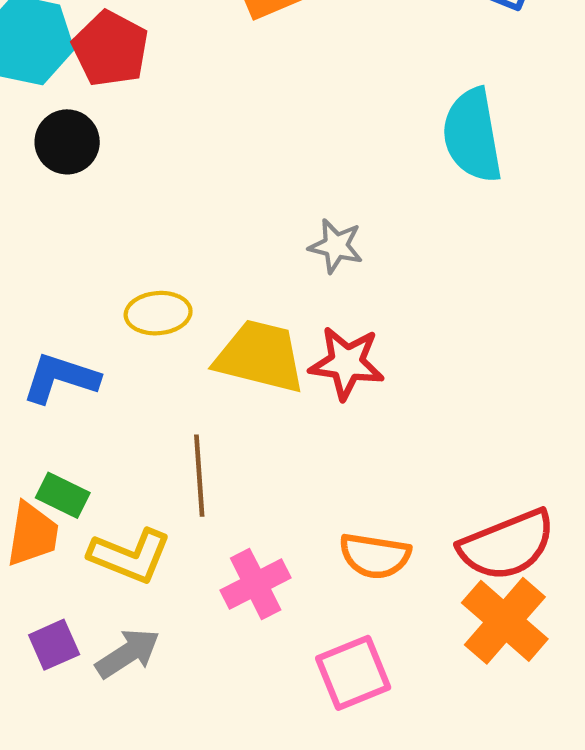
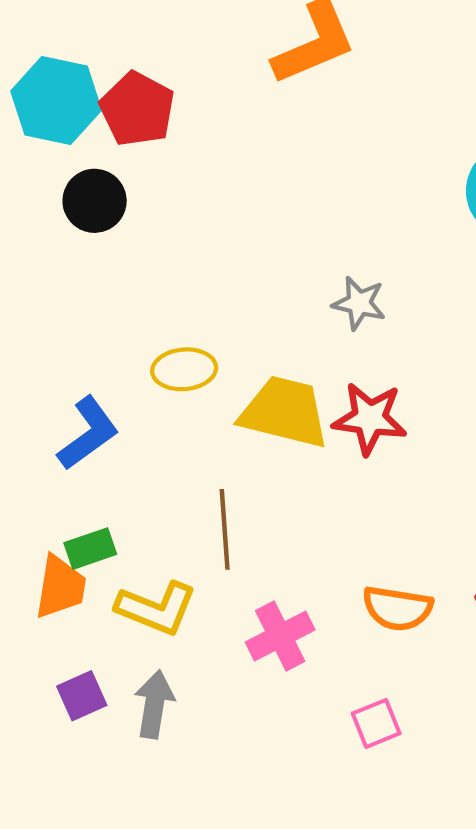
blue L-shape: (61, 378) -> (88, 433), turned 126
green rectangle: (63, 495) -> (90, 549), turned -45
gray arrow: (128, 653) -> (154, 704), turned -48
pink square: (353, 673) -> (376, 723), size x0.7

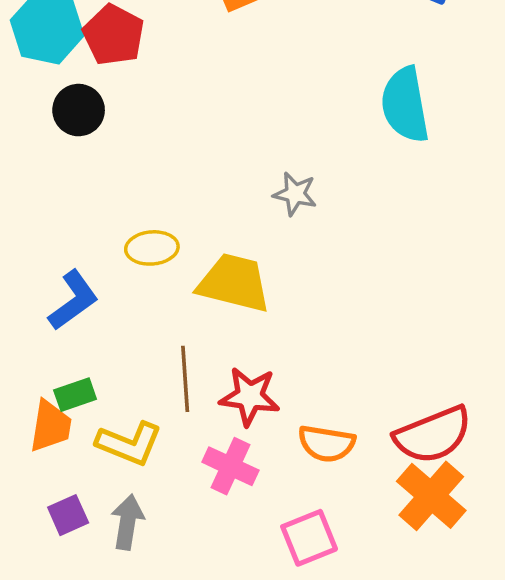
red star: (370, 418) -> (250, 396), moved
pink cross: (280, 636) -> (230, 466), turned -38
pink square: (376, 723) -> (309, 538), size x1.4

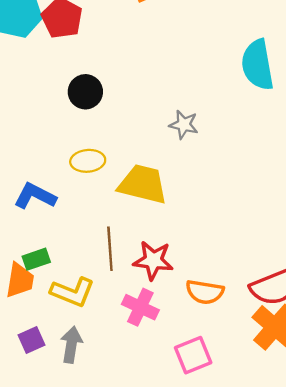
black circle: (79, 110) -> (85, 92), moved
blue L-shape: (73, 300) -> (35, 196), turned -117

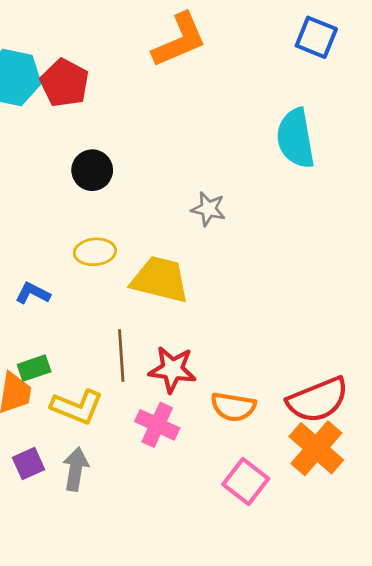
blue L-shape: (35, 196) -> (33, 293), size x0.7
pink square: (193, 355) -> (246, 481), moved, turned -30

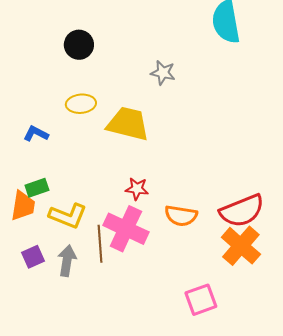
brown line: (121, 356) -> (100, 244), moved
red star: (172, 369) -> (137, 189), size x0.7
pink cross: (157, 425) -> (126, 229), size x1.4
pink square: (246, 481) -> (201, 300), moved, turned 32

